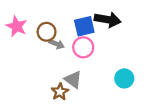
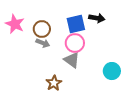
black arrow: (108, 20) -> (97, 18), size x0.7
gray arrow: (57, 44) -> (43, 43), moved
gray triangle: (73, 80) -> (72, 60), moved

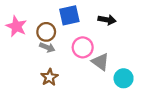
blue square: (76, 24) -> (69, 15), moved
gray triangle: (72, 60) -> (100, 62), moved
brown star: (54, 83) -> (49, 77), moved

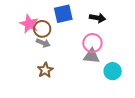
pink star: (16, 26) -> (29, 24), moved
pink circle: (83, 47) -> (92, 43), moved
gray triangle: (100, 62) -> (91, 56), turned -30

